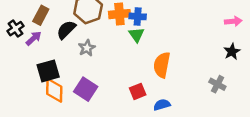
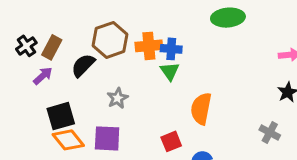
black cross: (15, 29) -> (26, 46), moved
gray star: (87, 48) -> (117, 98), moved
purple square: (86, 89) -> (107, 138), turned -30
orange diamond: (54, 90) -> (68, 140), turned -40

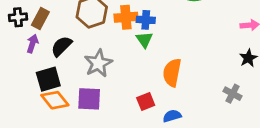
black cross: (26, 46) -> (18, 17), turned 30
black semicircle: (83, 65) -> (61, 46), moved
purple arrow: (43, 76) -> (32, 44), turned -30
gray star: (117, 98) -> (98, 63), size x1.5

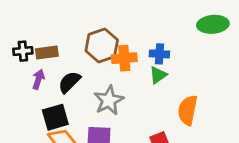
orange cross: (126, 17) -> (124, 58), moved
brown rectangle: (40, 19) -> (47, 52), turned 54
green triangle: (144, 40) -> (158, 75), turned 30

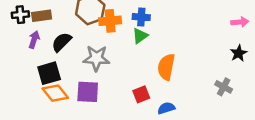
gray star: (109, 100) -> (96, 58), turned 30

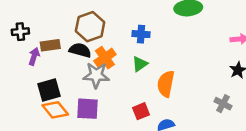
brown rectangle: (42, 16) -> (50, 45), moved
orange cross: (110, 21) -> (105, 58), moved, turned -30
green triangle: (140, 36) -> (140, 64), moved
black semicircle: (62, 42) -> (80, 50), moved, turned 60

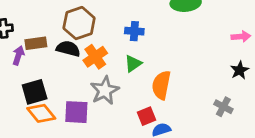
gray star: (96, 75) -> (105, 90), moved, turned -30
red square: (141, 111) -> (146, 116), moved

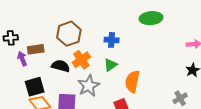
black semicircle: (68, 49) -> (61, 66), moved
purple arrow: (18, 55) -> (22, 59), turned -40
gray cross: (223, 107) -> (180, 98), turned 32

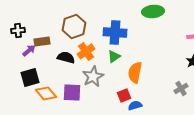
blue cross: (112, 40) -> (115, 32), size x1.6
purple arrow: (22, 59) -> (29, 50), turned 72
black square: (35, 87) -> (30, 77), moved

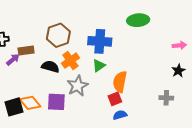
black square: (30, 77) -> (14, 107), moved
gray cross: (181, 88) -> (166, 98), turned 32
red square: (124, 95) -> (115, 99), moved

